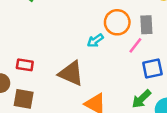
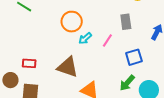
orange circle: (117, 22) -> (72, 22), moved
pink line: (135, 45) -> (107, 40), moved

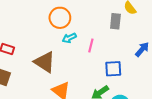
gray rectangle: (126, 22) -> (115, 21), moved
pink line: (107, 40) -> (91, 45), turned -32

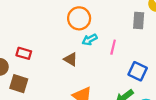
brown triangle: (45, 62) -> (71, 59), moved, size x0.6
blue square: (113, 69) -> (138, 71), turned 30

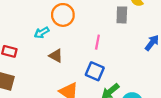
cyan arrow: (90, 40) -> (42, 33), moved
blue square: (138, 71) -> (95, 71), moved

